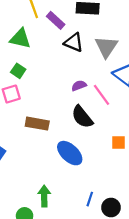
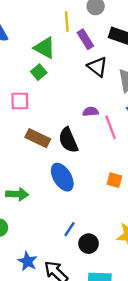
green square: (18, 71) -> (39, 72), moved
black semicircle: (82, 117) -> (68, 140), moved
green arrow: (44, 196) -> (17, 194), moved, turned 78

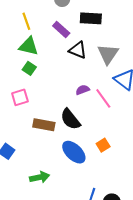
yellow line: (67, 21) -> (26, 21), moved
orange square: (114, 180) -> (103, 145), moved, turned -32

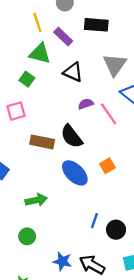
yellow line: (26, 21) -> (37, 22), moved
green triangle: (29, 46) -> (40, 54), moved
black triangle: (78, 50) -> (73, 72), moved

